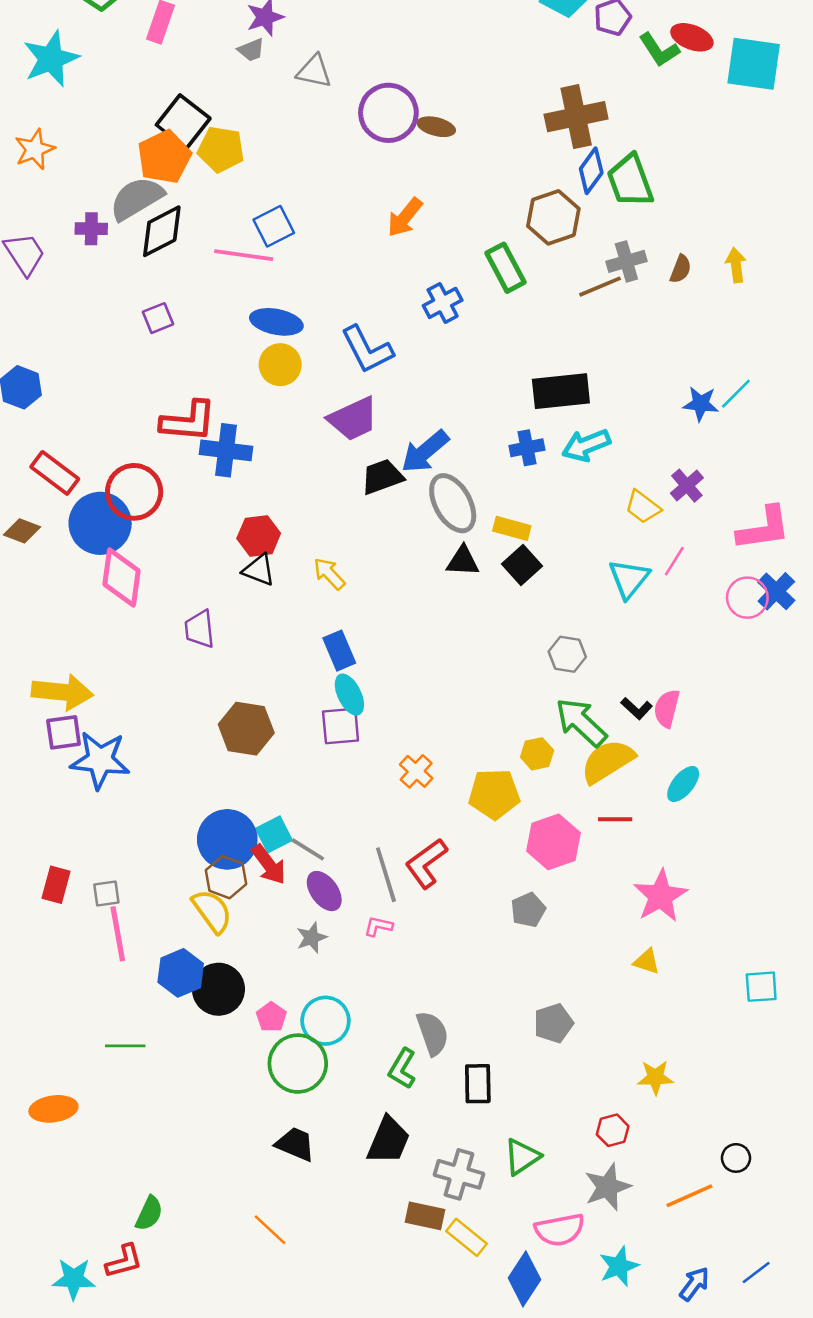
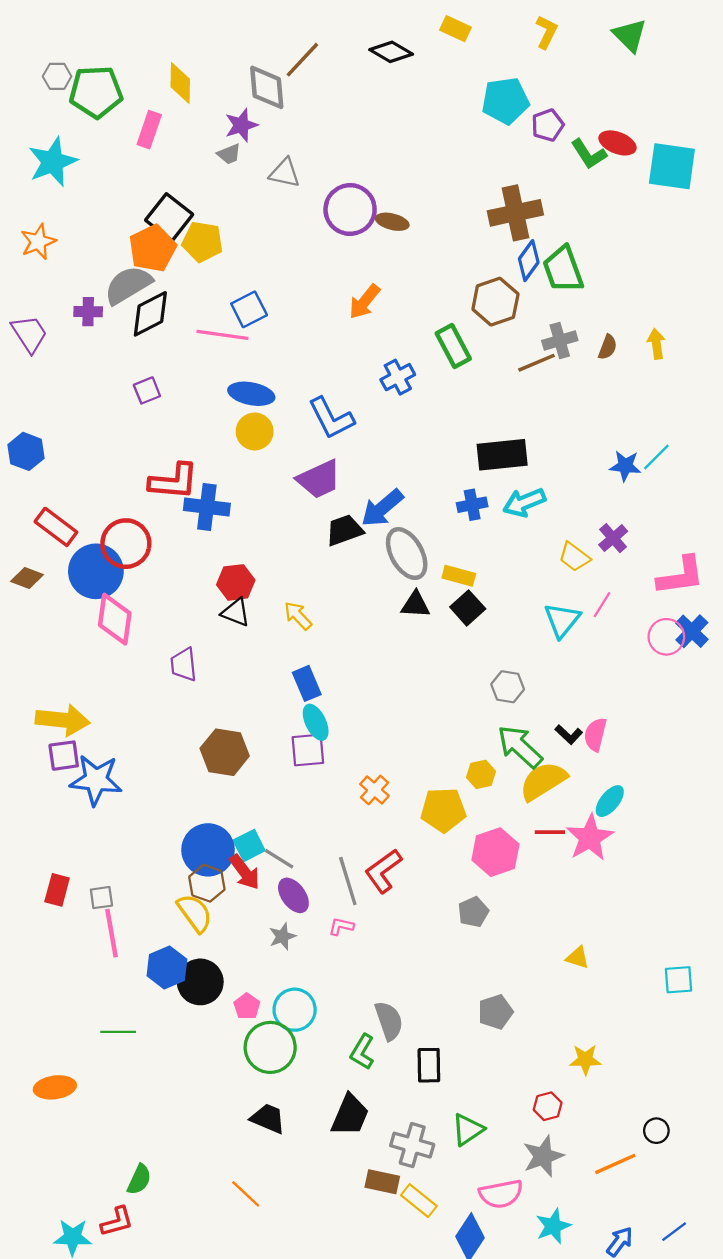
pink star: (660, 896) -> (590, 838), moved

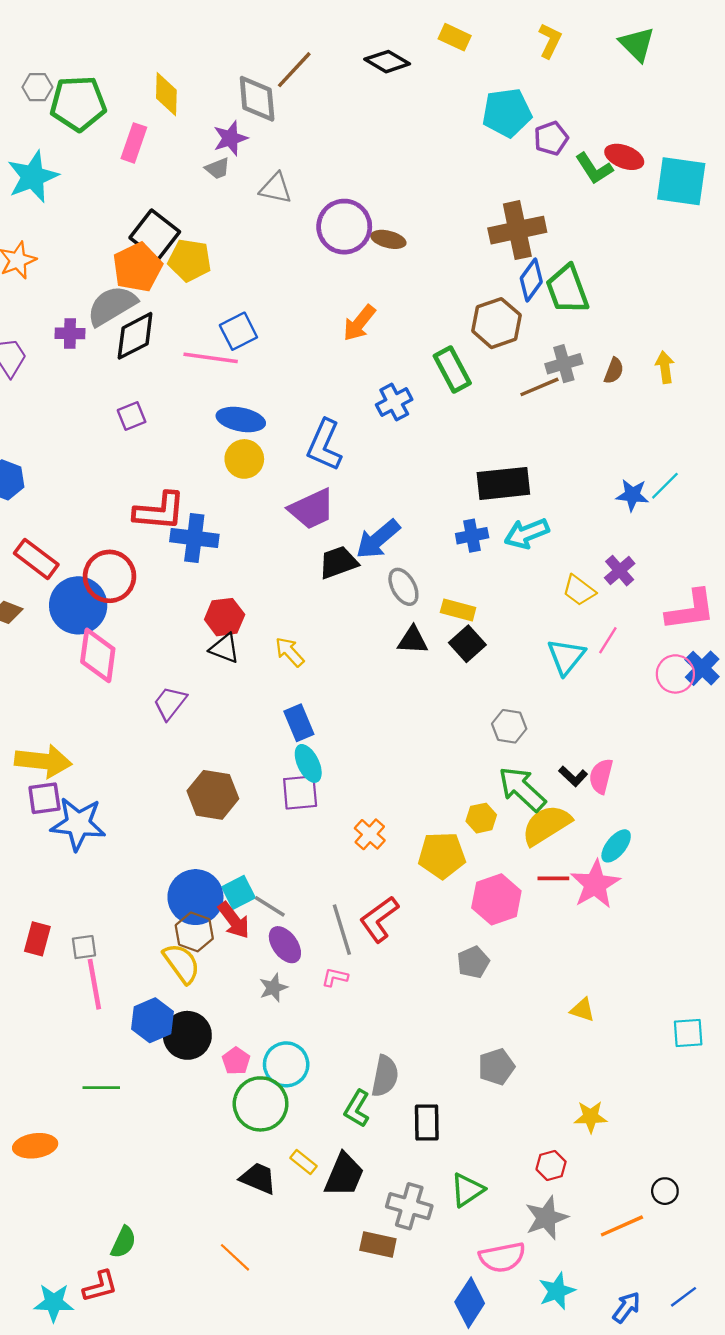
blue L-shape: (331, 418) -> (324, 445), turned 51
gray ellipse: (407, 554) -> (403, 587), size x0.7
purple trapezoid: (184, 665) -> (170, 703), turned 44
gray semicircle: (389, 1021) -> (385, 1076), turned 30
yellow rectangle: (419, 1201) -> (304, 1162), moved, size x0.7

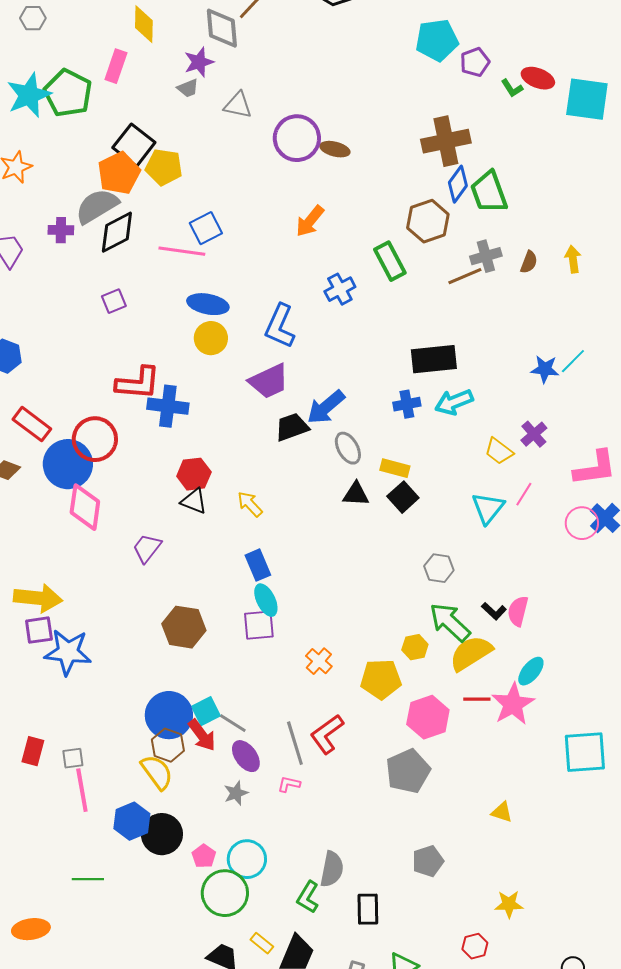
green pentagon: (78, 103) -> (68, 93), moved, turned 30
green L-shape: (594, 168) -> (512, 88), size x0.7
gray pentagon: (473, 962) -> (408, 771), size x1.6
cyan square: (688, 1033) -> (585, 752), moved, size x1.6

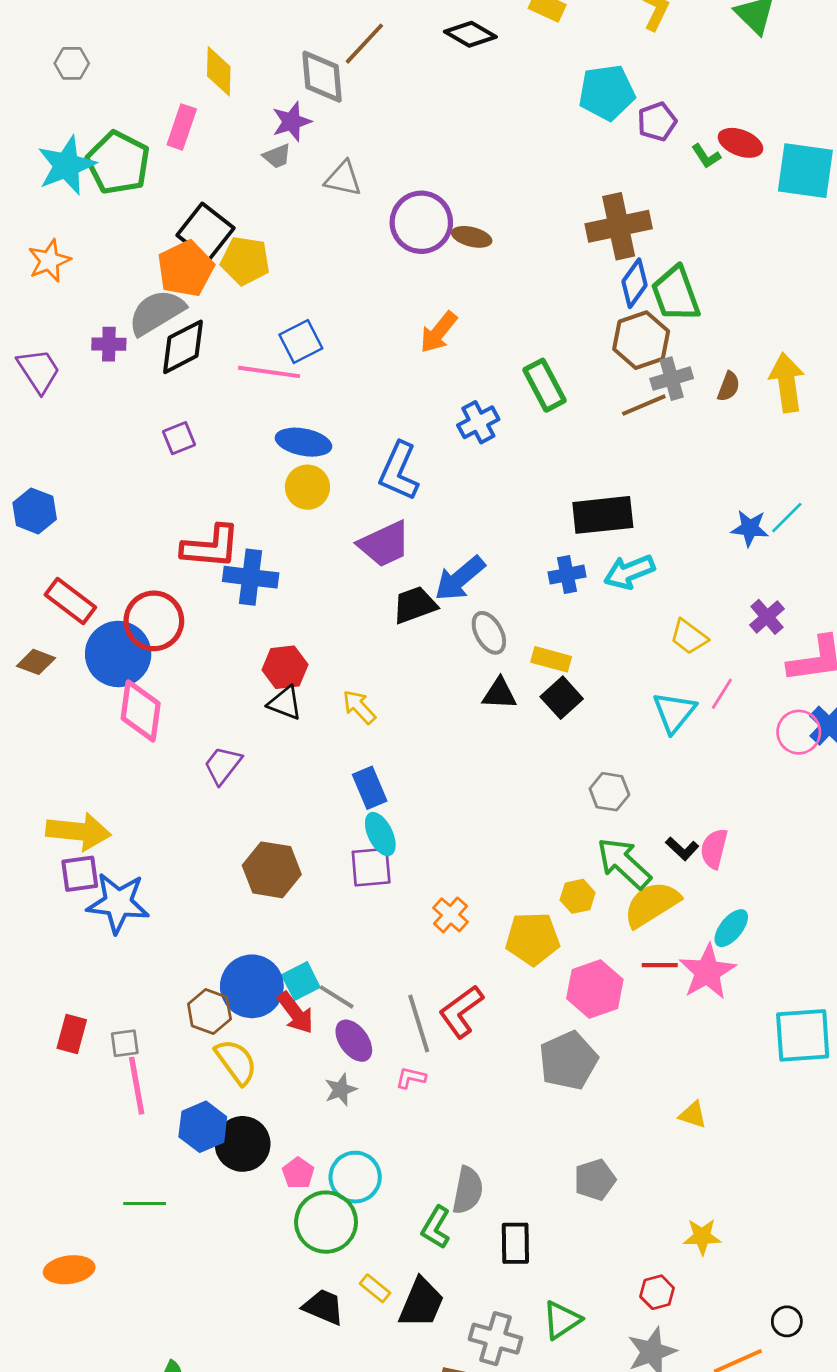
brown hexagon: (428, 221) -> (641, 340), moved
yellow arrow: (573, 259) -> (787, 383), size x1.6
purple cross: (534, 434) -> (767, 617), moved
brown hexagon: (168, 745) -> (209, 1012), moved

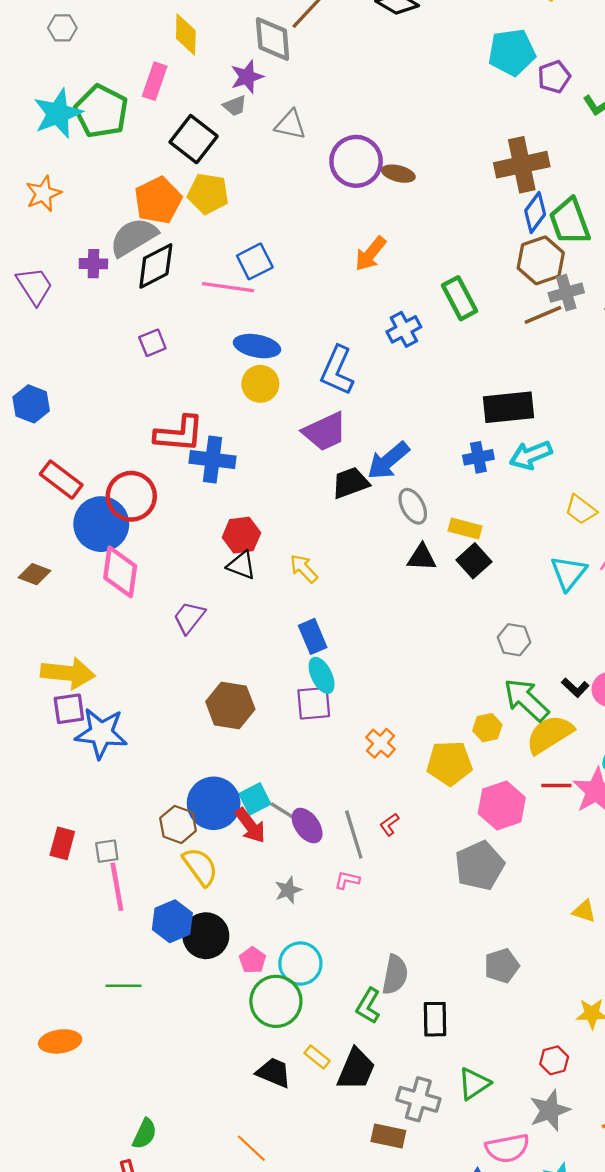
black square: (206, 232) -> (194, 139), moved
brown diamond: (36, 662) -> (34, 574), moved
red L-shape: (461, 1012) -> (389, 824), size x0.5
purple ellipse: (354, 1041) -> (307, 826), moved

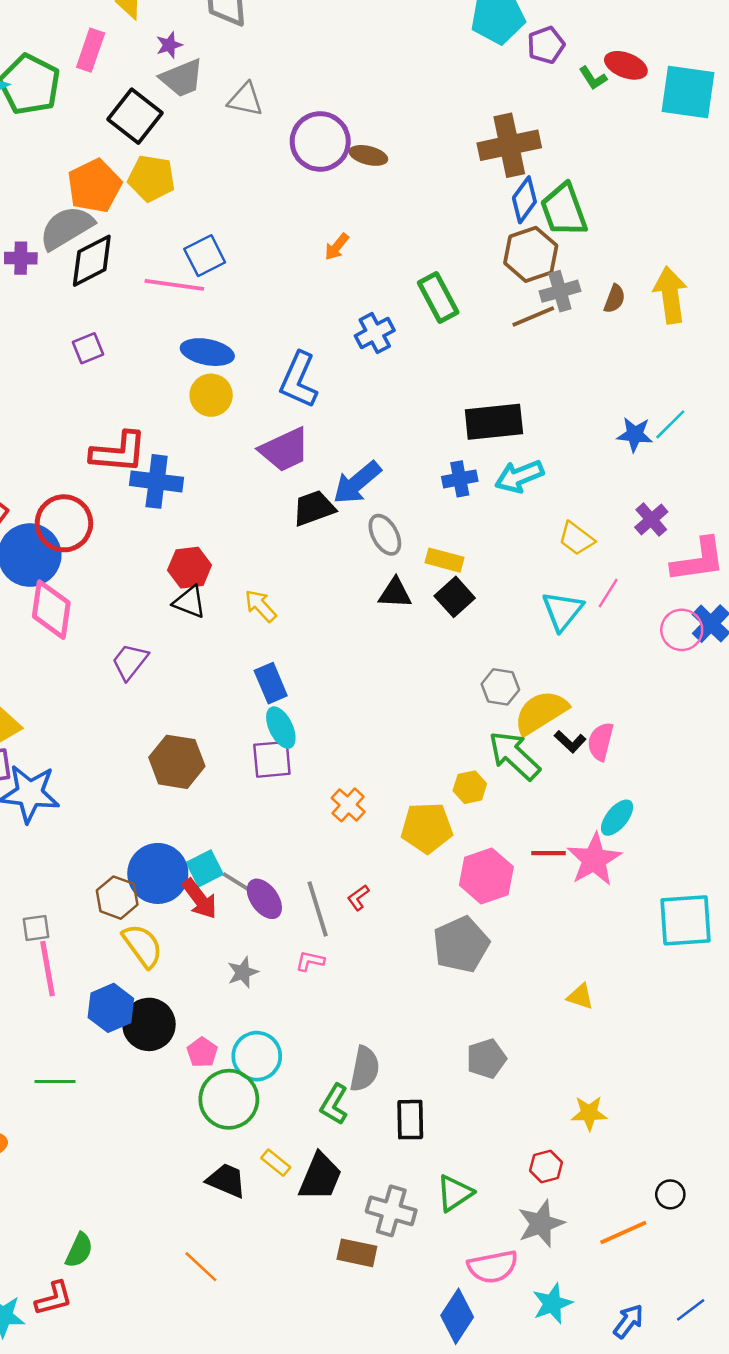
purple star: (247, 77) -> (169, 45), moved, size x0.7
gray trapezoid: (235, 106) -> (182, 78), size x1.6
orange arrow: (370, 254) -> (337, 247), size x0.7
yellow semicircle: (550, 734) -> (541, 712), moved

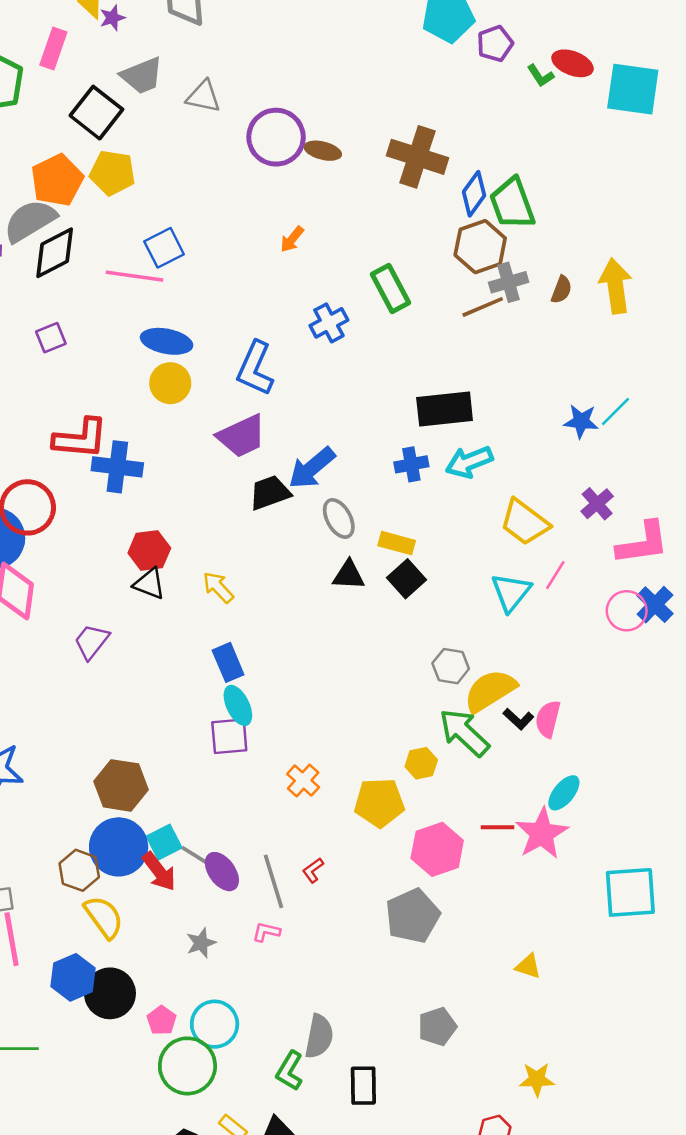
purple star: (169, 45) -> (112, 18), moved
brown cross: (509, 145) -> (418, 157), moved, turned 30
yellow trapezoid: (576, 539) -> (525, 522), size x1.4
brown hexagon: (177, 762) -> (121, 785), moved

